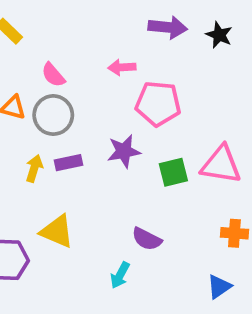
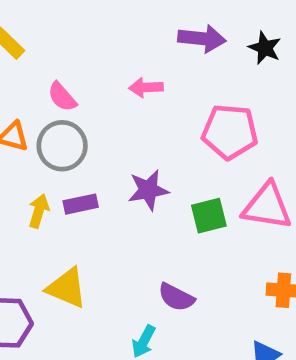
pink pentagon: (158, 104) -> (230, 132), moved

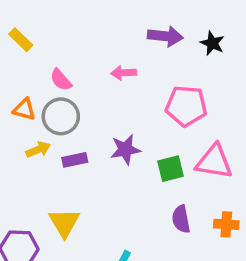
yellow arrow: (39, 211) -> (38, 149), moved, turned 50
yellow triangle: (67, 288) -> (64, 223), turned 36
purple semicircle: (176, 297) -> (181, 219), moved, turned 52

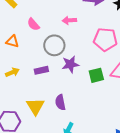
gray circle: (61, 116) -> (54, 45), moved
yellow arrow: (38, 149) -> (12, 72), moved
purple semicircle: (181, 219) -> (60, 102), moved

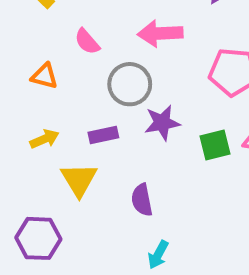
pink arrow: (69, 20) -> (160, 33), size x1.5
yellow triangle: (35, 106) -> (79, 180), moved

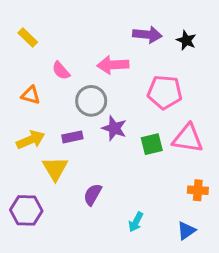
purple star: (162, 123) -> (114, 128), turned 30
yellow arrow: (44, 139) -> (31, 140), size x1.4
purple semicircle: (142, 200) -> (93, 195), moved, turned 40
cyan arrow: (158, 255) -> (136, 222), moved

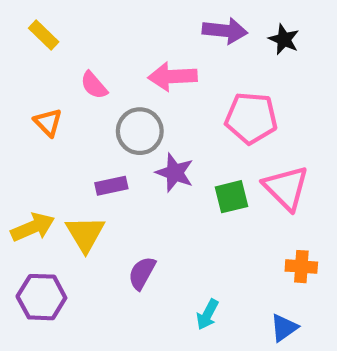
orange triangle: (31, 95) -> (48, 122), turned 30
pink triangle: (188, 138) -> (286, 188), turned 36
yellow arrow: (31, 140) -> (33, 227), moved

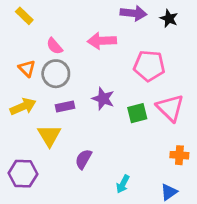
gray circle: (140, 131) -> (56, 74), moved
yellow arrow: (33, 227) -> (23, 107), moved

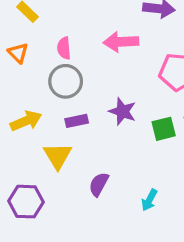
pink semicircle: (55, 46) -> (64, 48), turned 36
orange triangle: (27, 68) -> (18, 53), moved
cyan arrow: (123, 184) -> (149, 200), moved

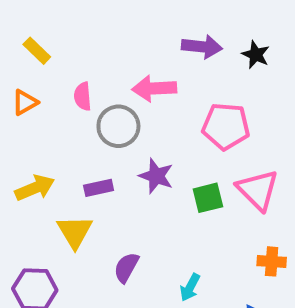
orange triangle: (18, 53) -> (25, 102), turned 45
gray circle: (66, 81) -> (118, 126), moved

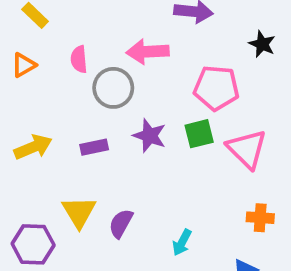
black star: (256, 55) -> (262, 44), moved
green square: (208, 198) -> (199, 134), moved
yellow triangle: (75, 232) -> (79, 212), moved

